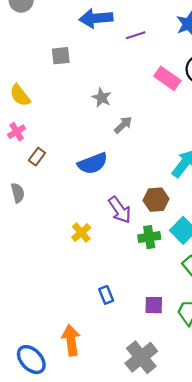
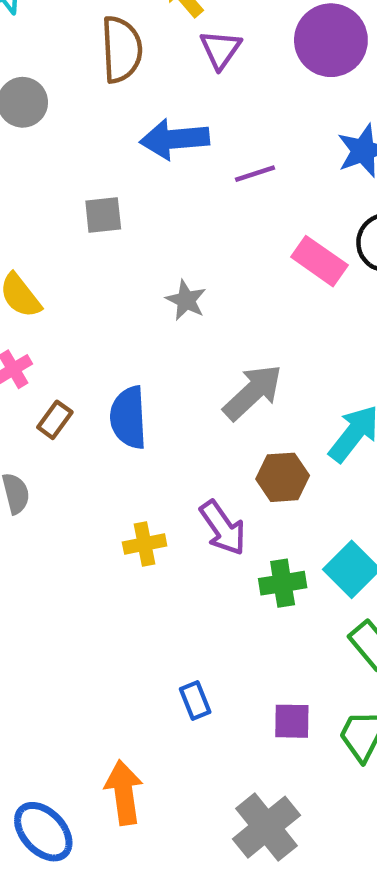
gray arrow: (123, 125) -> (253, 392), moved, size x1.6
blue semicircle: (93, 163) -> (128, 417), moved, turned 108
brown hexagon: (156, 200) -> (283, 477), moved
yellow cross: (81, 233) -> (145, 544), moved, turned 30

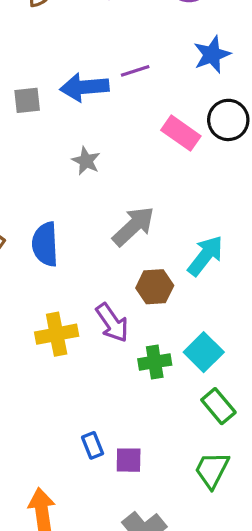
blue arrow: (174, 139) -> (84, 87), moved
yellow cross: (145, 544) -> (57, 334), size x1.4
purple square: (292, 721) -> (129, 460), moved

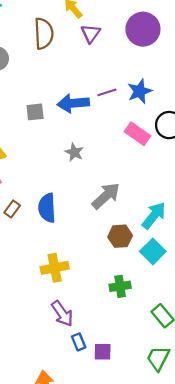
blue star: (212, 55) -> (140, 91), moved
purple arrow: (112, 323) -> (62, 314), moved
cyan square: (204, 352) -> (153, 251), moved

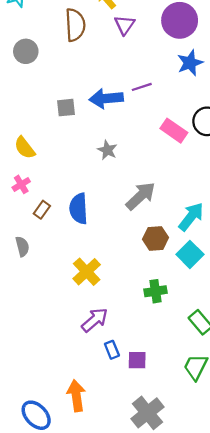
blue star: (140, 91) -> (190, 63), moved
yellow cross: (55, 268) -> (87, 272), turned -32
purple arrow: (62, 314) -> (95, 320), turned -96

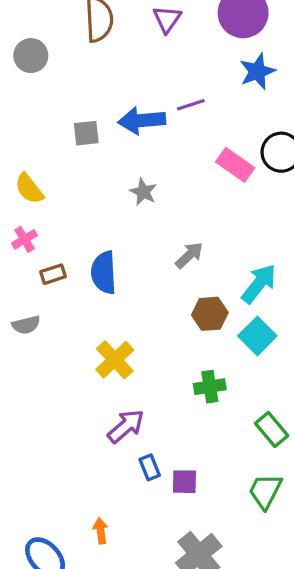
gray arrow: (141, 196) -> (189, 255), size x0.7
brown rectangle: (42, 210) -> (53, 274), turned 36
gray semicircle: (22, 246) -> (26, 325), turned 90
orange arrow: (76, 396) -> (101, 531), size x0.6

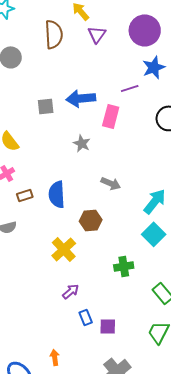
purple line: (191, 105) -> (130, 88), moved
pink rectangle: (235, 165) -> (111, 116), moved, turned 70
gray arrow: (189, 255) -> (111, 183), turned 66
brown hexagon: (210, 314) -> (91, 220), moved
purple arrow: (126, 426) -> (71, 291), size x0.7

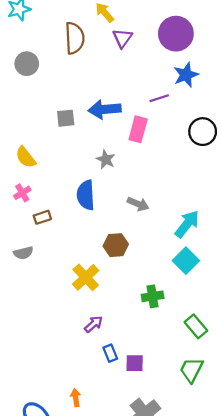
blue semicircle: (57, 194) -> (86, 195), moved

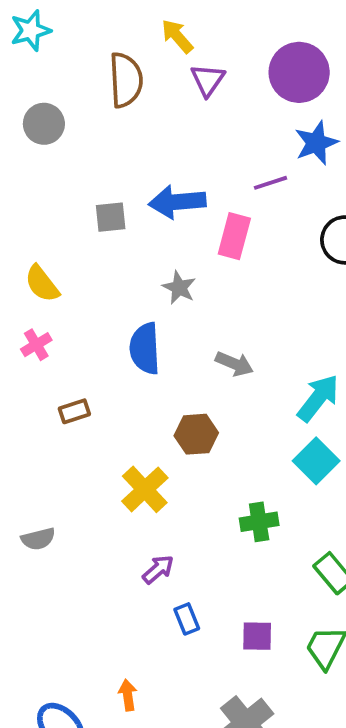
brown rectangle: (42, 217) -> (74, 411), moved
gray semicircle: (23, 253) -> (38, 539), moved
purple square: (135, 363) -> (257, 636), moved

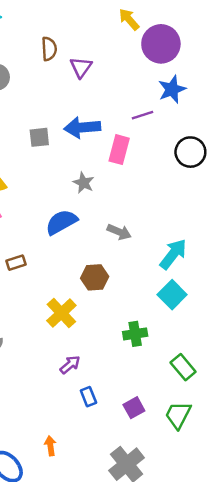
yellow arrow: (177, 36) -> (129, 19), moved
brown semicircle: (126, 80) -> (49, 49), size x0.7
purple triangle: (208, 80) -> (81, 67), moved
blue semicircle: (145, 348) -> (61, 222), turned 64
purple square: (257, 636) -> (134, 408), turned -30

